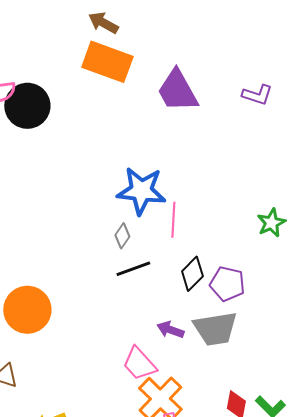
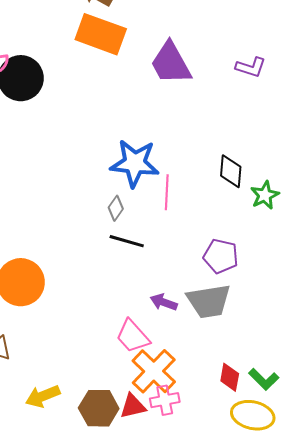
black line: (133, 269) -> (127, 241), turned 36
black diamond: (192, 274) -> (231, 171), moved, turned -40

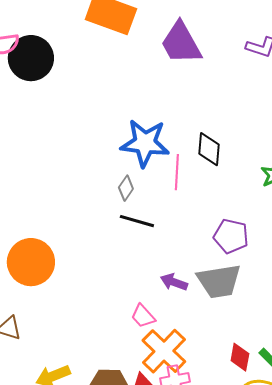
black diamond: (231, 171) -> (209, 149), moved
pink trapezoid: (133, 336) -> (143, 316), size x0.7

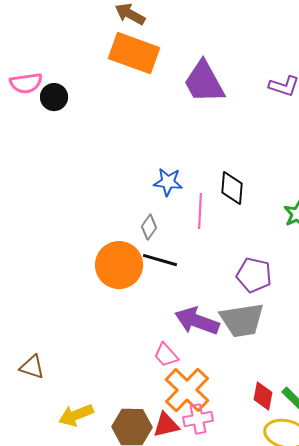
black circle: (31, 58) -> (54, 97), size x0.6
blue star: (145, 143) -> (168, 182), size x0.6
orange circle: (31, 262) -> (119, 265), moved
purple arrow: (174, 282) -> (197, 321), size x1.6

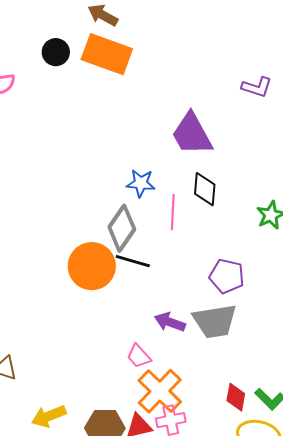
purple trapezoid: (204, 82) -> (192, 134), moved
black circle: (54, 97) -> (56, 52), moved
gray diamond: (149, 227) -> (122, 228), size x1.8
purple arrow: (197, 321) -> (170, 322), size x0.7

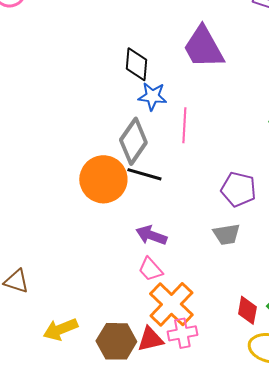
black diamond: (205, 189) -> (136, 64), moved
gray trapezoid: (215, 321) -> (226, 234), size x0.6
purple arrow: (170, 322) -> (151, 235), moved

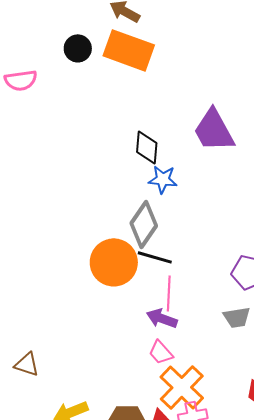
pink line: (184, 125) -> (169, 293), moved

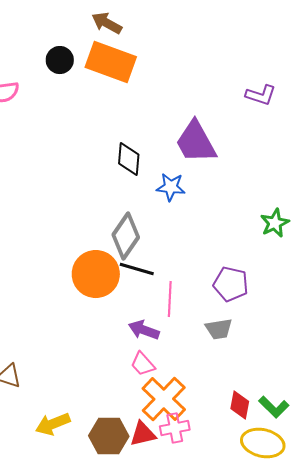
blue star: (163, 179) -> (171, 187), moved
pink line: (169, 293) -> (170, 299), moved

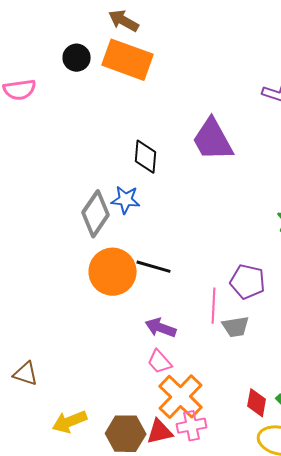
blue star: (171, 187) -> (126, 200), moved
gray diamond: (126, 236) -> (96, 214), moved
pink line: (170, 299) -> (214, 306), moved

